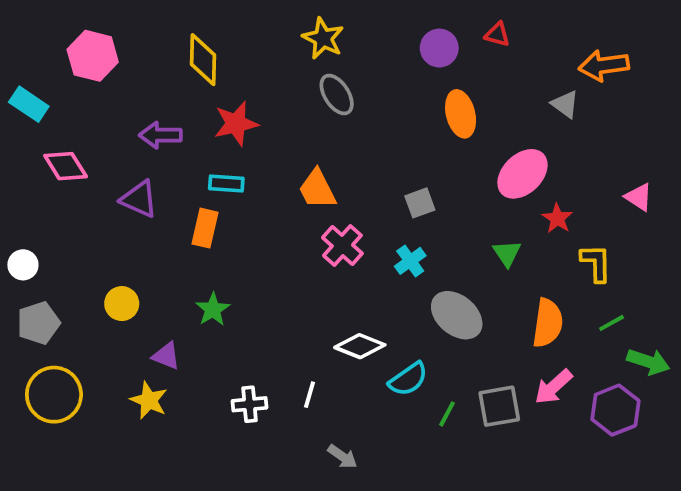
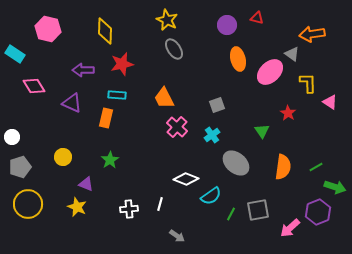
pink ellipse: (522, 174) -> (270, 72), moved
yellow L-shape: (596, 263) -> (308, 83), moved
pink arrow: (553, 387) -> (290, 228), moved

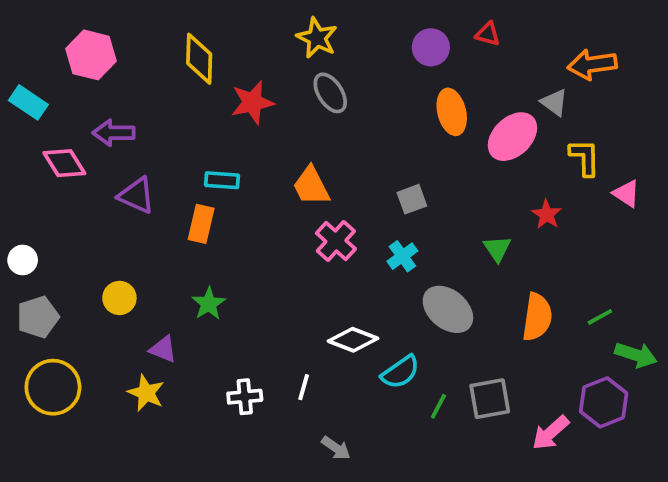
red star: (122, 64) -> (252, 102), moved
purple arrow: (83, 70) -> (114, 133), moved

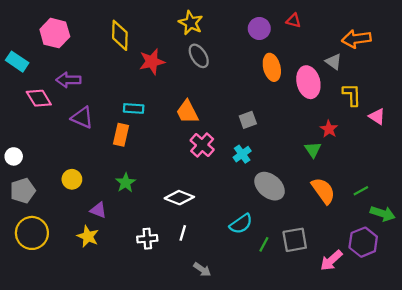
pink ellipse: (512, 137) -> (308, 82), turned -60
green triangle: (497, 249) -> (313, 150), moved
orange semicircle: (537, 317) -> (323, 191), turned -44
white diamond: (353, 340) -> (179, 198), moved

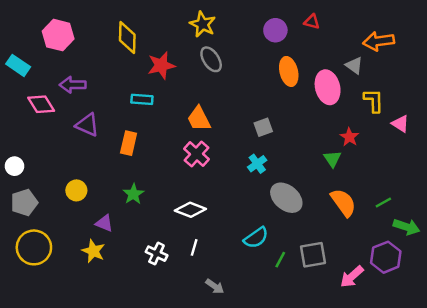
cyan rectangle: (134, 108) -> (142, 99), moved
pink cross: (202, 145) -> (197, 154), moved
white cross: (147, 239) -> (156, 254), turned 30

